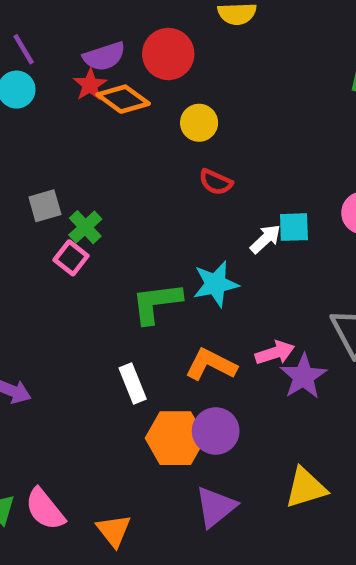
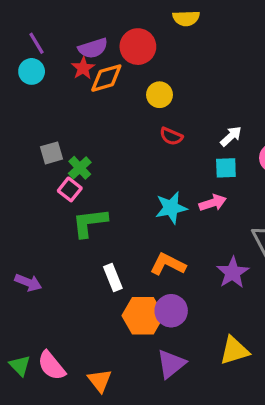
orange diamond: (123, 99) -> (106, 78), turned -52
white arrow: (265, 239) -> (231, 136), moved
green L-shape: (156, 303) -> (90, 223), moved
pink arrow: (275, 353) -> (213, 203), moved

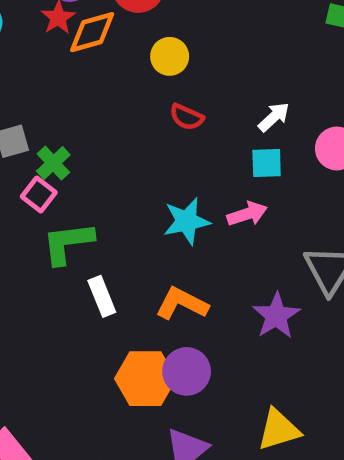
white rectangle: (113, 278) -> (102, 296), moved

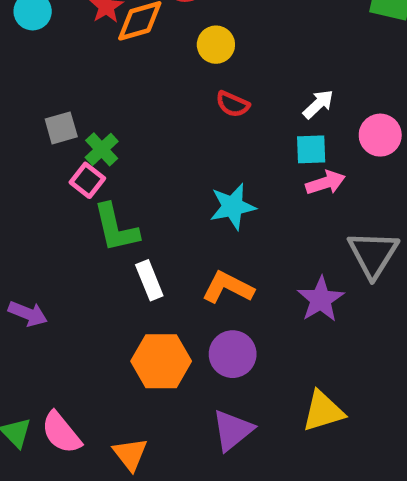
pink arrow: (247, 214) -> (325, 183), moved
green L-shape: (68, 243) -> (116, 228), turned -96
orange hexagon: (145, 379) -> (161, 361), moved

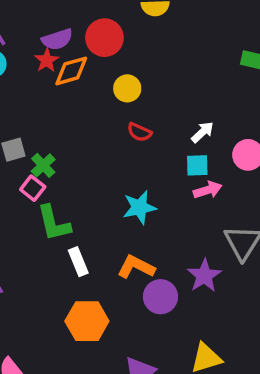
purple circle: (233, 354) -> (160, 297), moved

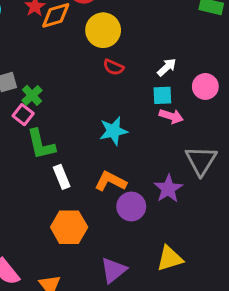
yellow circle: (127, 88) -> (103, 30), size x1.5
pink arrow: (208, 190) -> (171, 116), turned 35

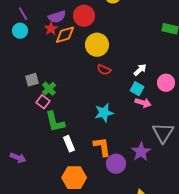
cyan square: (162, 95) -> (137, 89), turned 32
orange L-shape: (110, 181) -> (102, 147), turned 55

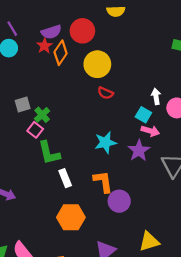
orange diamond: (65, 35) -> (61, 53), turned -40
white arrow: (140, 70) -> (156, 96), moved, turned -56
purple star: (141, 152) -> (139, 151), moved

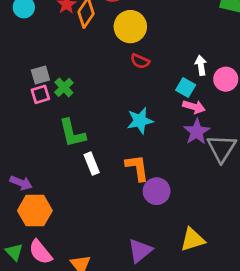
pink square: (35, 130) -> (40, 94), moved, turned 35
purple star: (139, 151) -> (197, 132), moved
orange hexagon: (71, 217) -> (35, 211), moved

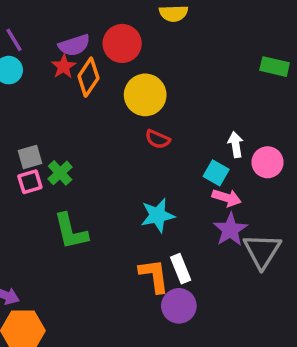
white rectangle: (92, 164) -> (181, 269), moved

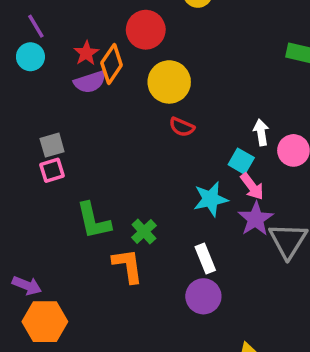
purple semicircle: (74, 45) -> (90, 82), moved
green cross: (60, 173) -> (144, 231), moved
pink arrow: (227, 198) -> (252, 186), turned 36
cyan star: (158, 215) -> (211, 199), moved
orange L-shape: (154, 276) -> (128, 266), moved

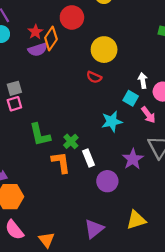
yellow circle: (169, 82) -> (104, 50), moved
pink arrow: (252, 186) -> (148, 115), moved
purple star: (256, 219) -> (133, 159), moved
white rectangle: (205, 259) -> (89, 158), moved

